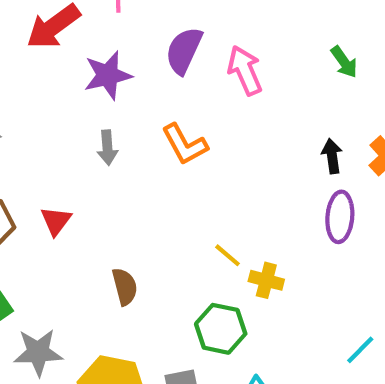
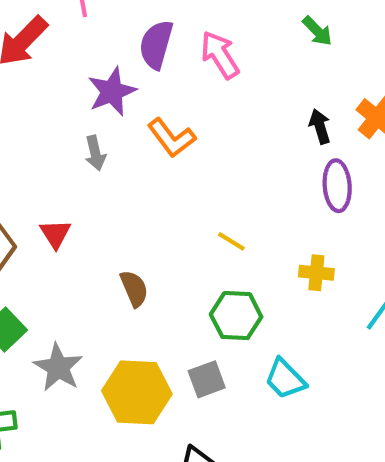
purple star: (108, 75) -> (112, 91), moved
yellow cross: (266, 280) -> (316, 273), moved
gray star: (38, 352) -> (58, 367), turned -30

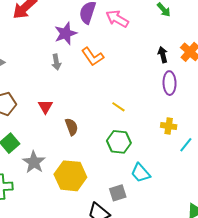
pink arrow: (220, 55) -> (117, 19), turned -30
red triangle: (55, 234) -> (45, 107), moved
yellow cross: (316, 273) -> (169, 126), moved
gray square: (207, 379) -> (118, 193), moved

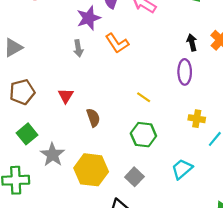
purple ellipse: (170, 83) -> (185, 72), moved
cyan trapezoid: (141, 173) -> (182, 169), moved, turned 90
gray square: (118, 193) -> (134, 177), moved, turned -30

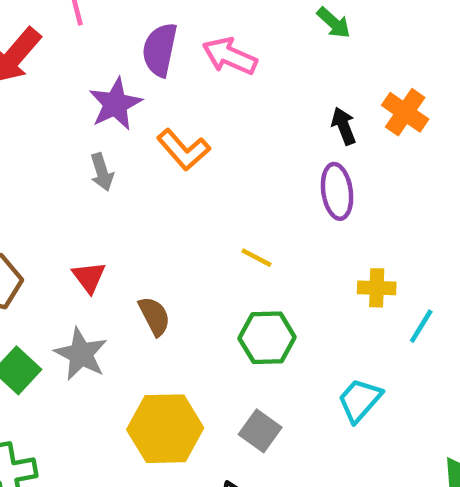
gray star: (53, 155) -> (81, 354), moved

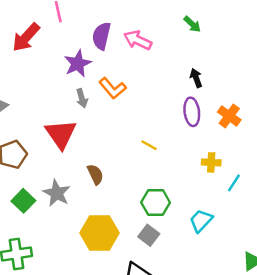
orange cross: (405, 112) -> (229, 116), moved
gray arrow: (102, 172) -> (82, 98), moved
red triangle: (89, 277) -> (61, 134), moved, size x1.8
green hexagon: (267, 338) -> (156, 203), moved

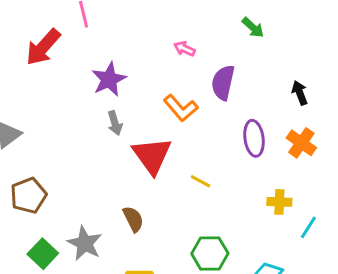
purple semicircle: (102, 36) -> (223, 83), moved
pink arrow: (138, 40) -> (184, 49), size x0.6
black arrow: (196, 78) -> (300, 93), moved
orange L-shape: (113, 88) -> (181, 108), moved
red triangle: (61, 134) -> (152, 156), moved

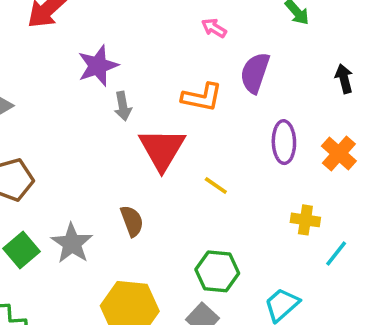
purple star: (109, 79) -> (98, 66), moved
black arrow: (300, 93) -> (344, 79), moved
orange L-shape: (181, 108) -> (202, 97), turned -44

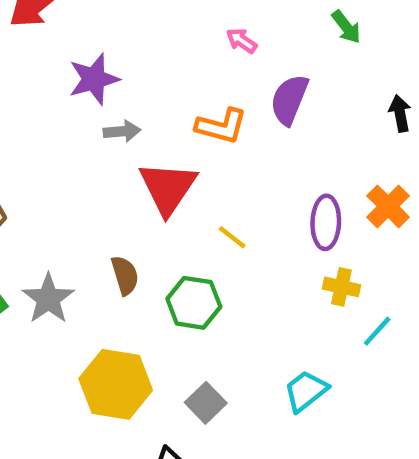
gray arrow: (123, 106) -> (122, 131), turned -88
purple ellipse: (284, 142) -> (326, 222), moved
green hexagon: (217, 271) -> (194, 303), moved

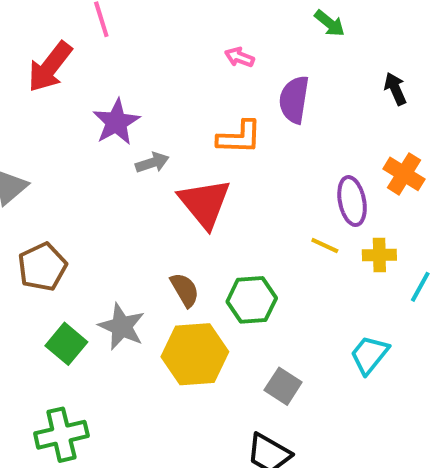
yellow line: (232, 237) -> (325, 245), moved
yellow hexagon: (116, 384) -> (195, 354), moved

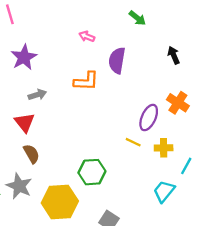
purple star: (116, 122) -> (24, 57), moved
purple ellipse: (352, 201) -> (149, 118), turned 35
red triangle: (205, 203) -> (24, 123), moved, size x0.7
brown semicircle: (185, 290) -> (31, 154), moved
cyan trapezoid: (369, 355) -> (164, 191), moved

